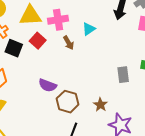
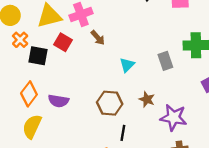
cyan triangle: (89, 29) -> (127, 65), moved
purple semicircle: (48, 85) -> (58, 101), moved

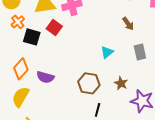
brown arrow: (98, 38) -> (128, 24), moved

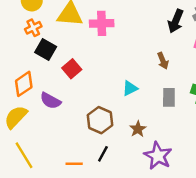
red square: (54, 28) -> (72, 69), moved

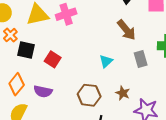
brown arrow: (163, 61) -> (126, 30), size x1.5

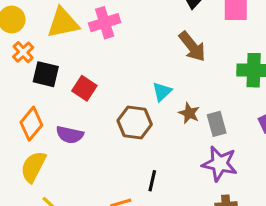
gray rectangle: (141, 59) -> (217, 124), moved
brown star: (123, 93) -> (189, 113), moved
brown hexagon: (89, 95) -> (135, 123), moved

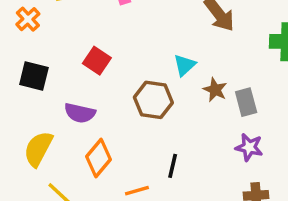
black square: (46, 74) -> (34, 76), moved
orange diamond: (31, 124) -> (99, 158), moved
purple star: (220, 164) -> (249, 147), size x0.7

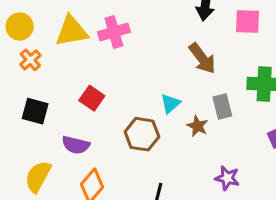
gray rectangle: (246, 102) -> (222, 107), moved

